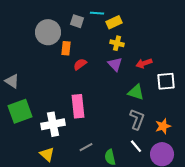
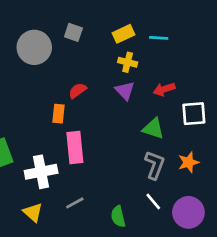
cyan line: (97, 13) -> (159, 38), moved
orange rectangle: (66, 48) -> (59, 114), moved
orange star: (163, 126) -> (188, 162), moved
gray line: (86, 147) -> (75, 203), moved

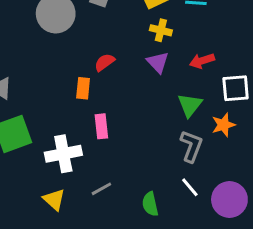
green triangle: (153, 129) -> (190, 105), turned 50
pink rectangle: (75, 147) -> (101, 126), size x0.7
orange star: (188, 162) -> (223, 125), moved

